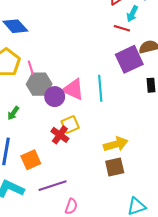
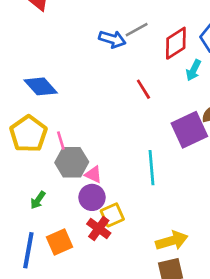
red line: (122, 28) -> (143, 89), moved, turned 42
pink triangle: (73, 89) -> (93, 174), moved, size x0.6
purple circle: (55, 97) -> (92, 197), moved
orange square: (31, 160) -> (60, 242), moved

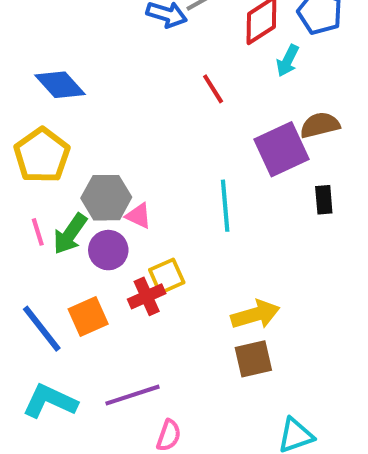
pink line: (61, 141) -> (38, 232), moved
purple circle: (92, 197) -> (108, 250), moved
green arrow: (38, 200) -> (70, 234), moved, size x1.5
red cross: (99, 229) -> (147, 296), turned 30
blue line: (28, 250) -> (42, 329), turned -48

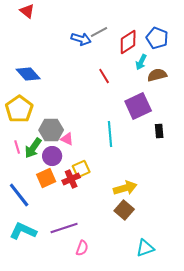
brown semicircle: (320, 125) -> (157, 75), moved
orange square: (88, 317) -> (46, 178), moved
brown square: (253, 359) -> (124, 210), turned -36

